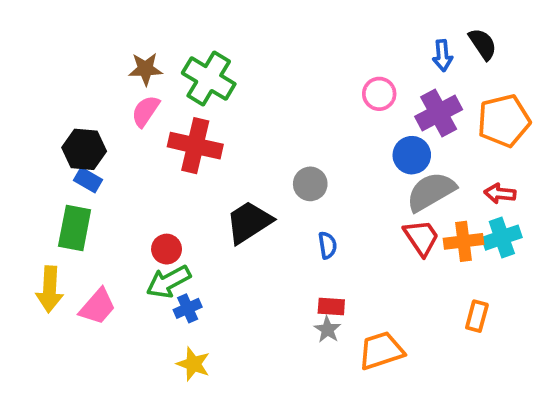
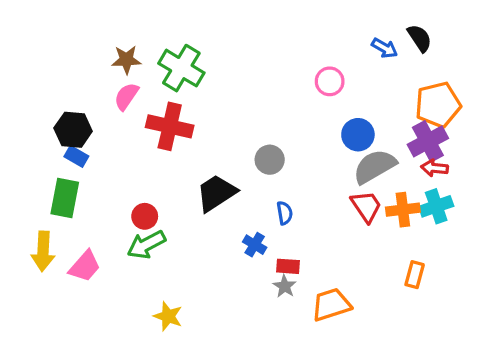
blue arrow: (442, 56) -> (385, 48), turned -55
purple cross: (439, 113) -> (428, 141), moved
blue cross: (188, 308) -> (255, 245), moved, turned -35

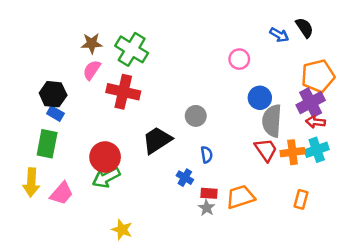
gray semicircle: (375, 166) -> (272, 121), turned -56
red circle: (145, 216) -> (105, 157), size x1.6
orange trapezoid: (331, 305) -> (240, 197), moved

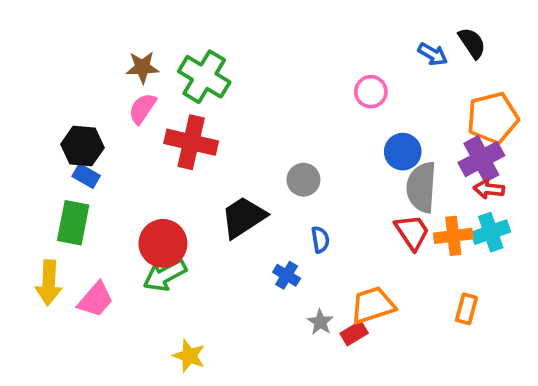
red rectangle: (209, 193) -> (354, 333), moved, turned -35

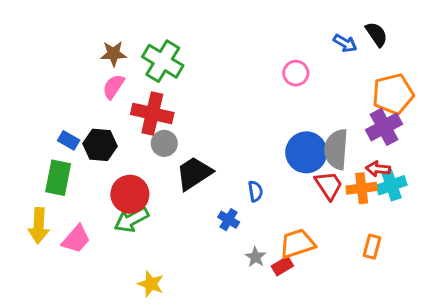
black hexagon: (82, 146) -> (100, 145), moved
blue circle: (403, 152) -> (306, 152), moved, size x1.4
gray circle: (303, 180) -> (164, 143), moved
red arrow: (489, 189) -> (378, 169), moved

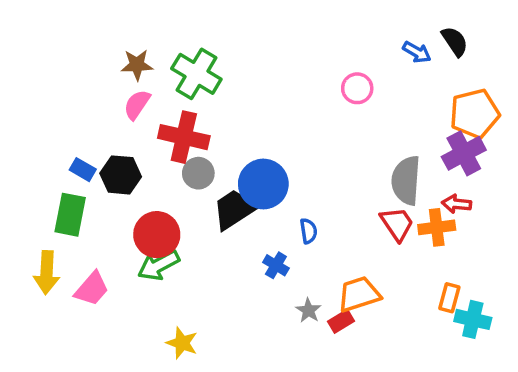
blue circle: (306, 152) -> (263, 184), moved
cyan cross: (391, 185) -> (473, 319), moved, turned 32

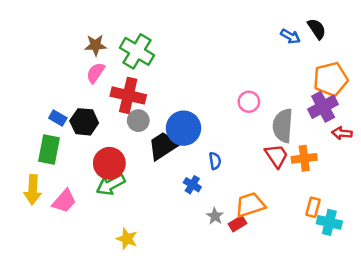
pink circle: (357, 88) -> (249, 102), moved
red arrow: (457, 204) -> (342, 133), moved

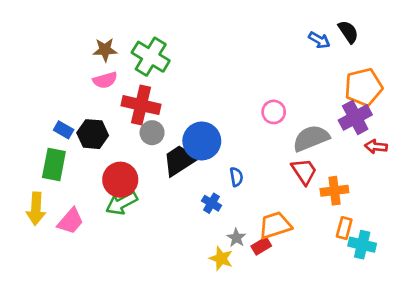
pink semicircle: (96, 73) -> (105, 80), turned -140
gray semicircle: (283, 126) -> (311, 138), turned 64
orange cross: (304, 158) -> (334, 191), moved
yellow star: (127, 239) -> (221, 258), moved

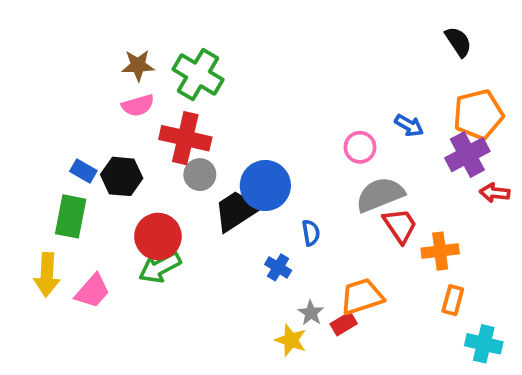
blue arrow: (319, 40) -> (409, 125), moved
gray semicircle: (311, 138) -> (380, 195), moved
cyan cross: (362, 245) -> (484, 344), moved

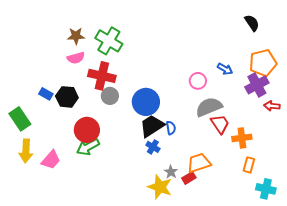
black trapezoid: (236, 211) -> (152, 126), moved
green rectangle: (71, 216) -> (20, 119), moved, turned -45
yellow star: (291, 340) -> (160, 187), size x1.4

